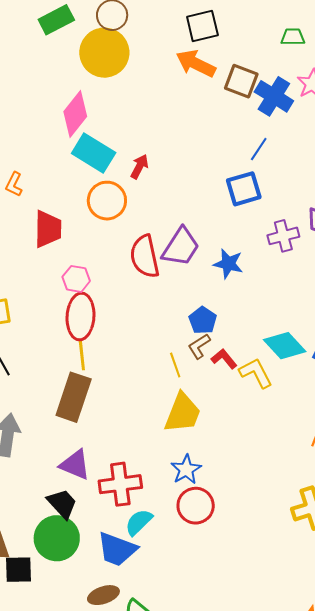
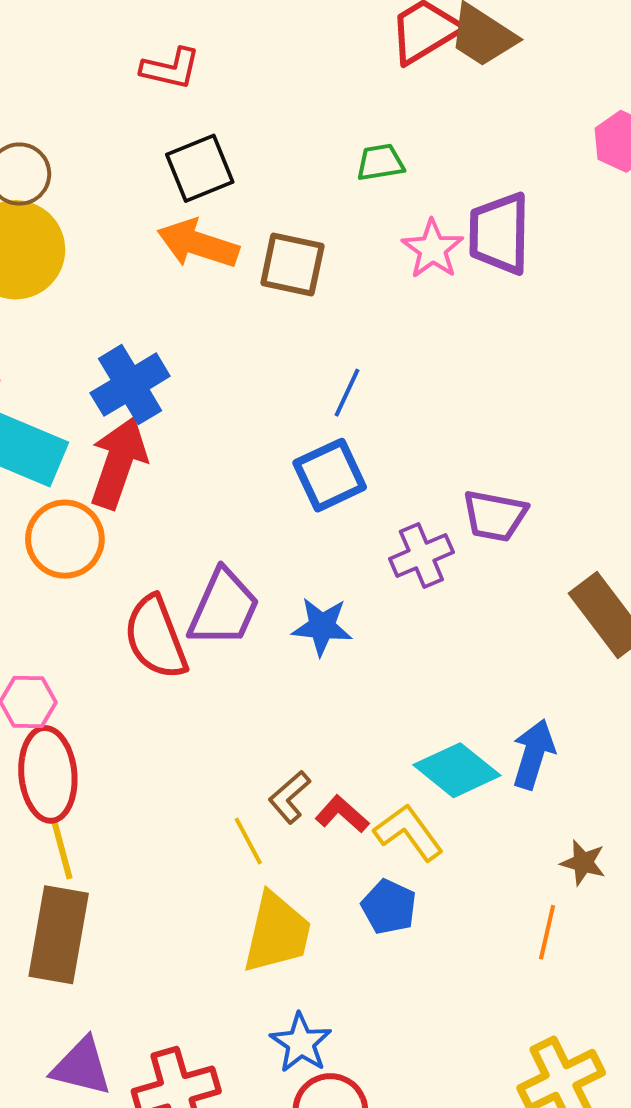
blue cross: (274, 96) -> (130, 385), moved, turned 36
red arrow: (139, 167) -> (118, 463), size x1.8
blue pentagon: (203, 320) -> (389, 907), moved

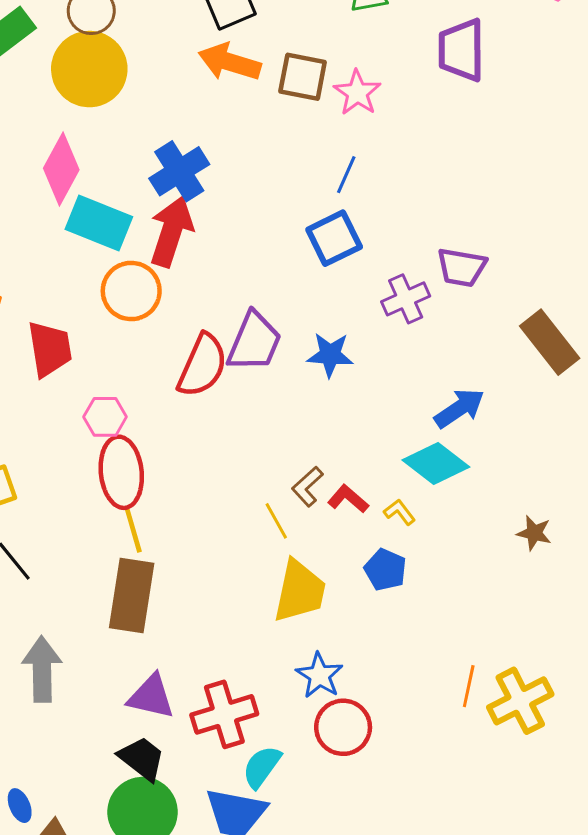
pink star: (433, 249) -> (357, 93), moved
red semicircle: (156, 637) -> (202, 365), turned -134
blue arrow: (533, 754) -> (459, 408), moved, turned 40
yellow L-shape: (409, 832) -> (400, 512), size x0.6
orange line: (547, 932) -> (469, 686), moved

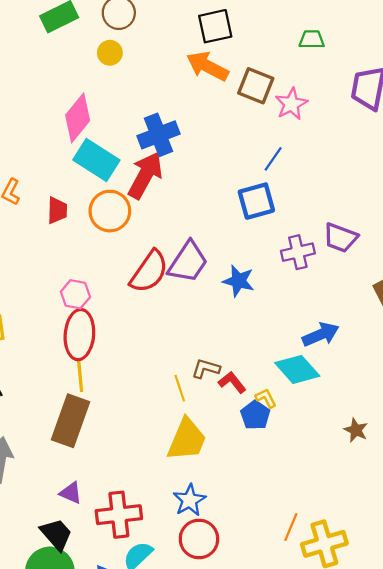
yellow circle: (89, 69) -> (110, 53), size x0.5
red trapezoid: (50, 349) -> (57, 210), moved, size x0.7
brown L-shape: (307, 487) -> (206, 369), turned 48
blue pentagon: (385, 570) -> (255, 415), moved
purple triangle: (151, 697) -> (71, 493), size x0.7

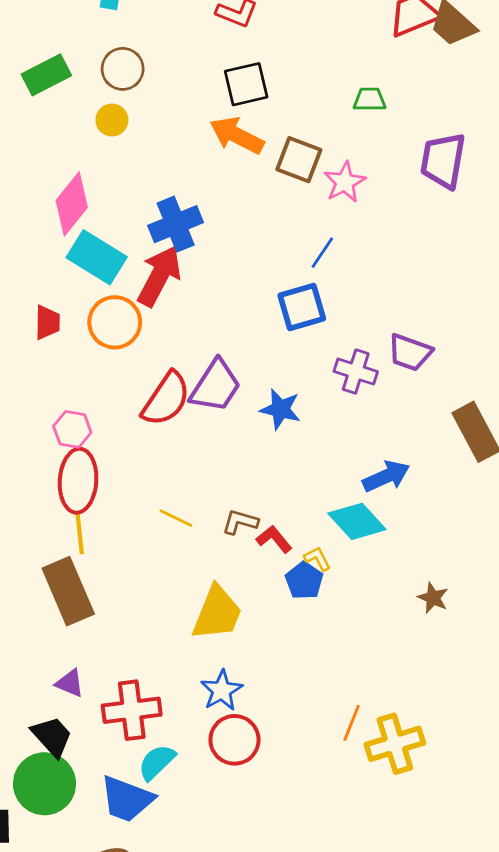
purple cross: (298, 252) -> (356, 372), turned 32
yellow line: (180, 388) -> (176, 518), moved, turned -45
brown rectangle: (71, 421) -> (68, 591), turned -42

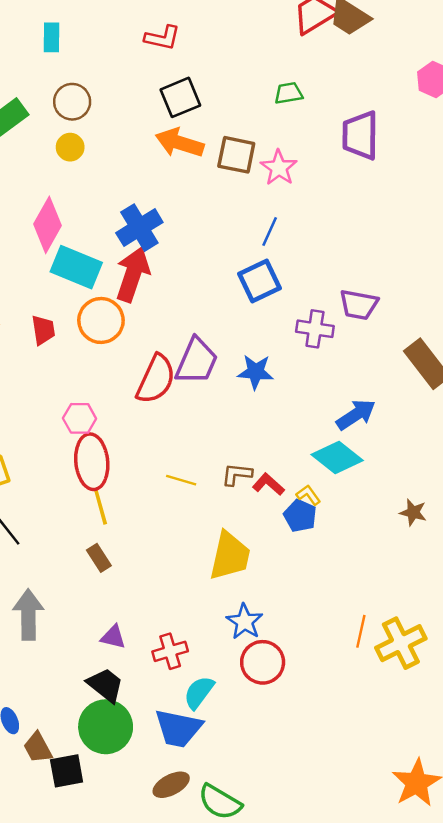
brown rectangle: (68, 591) -> (99, 558), size x0.5
red cross: (132, 710) -> (170, 651), size x0.7

